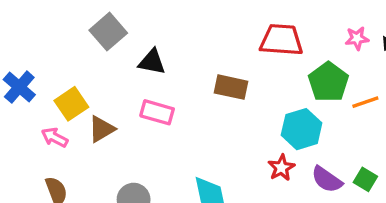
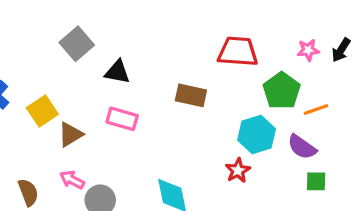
pink arrow: (55, 137) -> (72, 180), moved
purple semicircle: (327, 179) -> (302, 147), moved
green square: (365, 179) -> (316, 181), turned -30

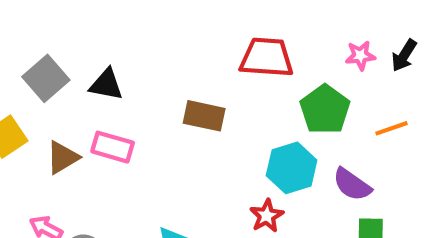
gray square: (77, 44) -> (46, 78), moved
orange line: (316, 109) -> (392, 128), moved
brown triangle: (71, 134) -> (63, 157), moved

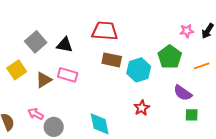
red trapezoid: (267, 58) -> (105, 31), moved
cyan hexagon: (292, 168) -> (139, 70), moved

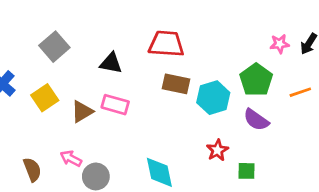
gray square: (36, 42) -> (54, 47), moved
purple semicircle: (183, 93) -> (256, 120), moved
green square: (192, 115) -> (246, 171), moved

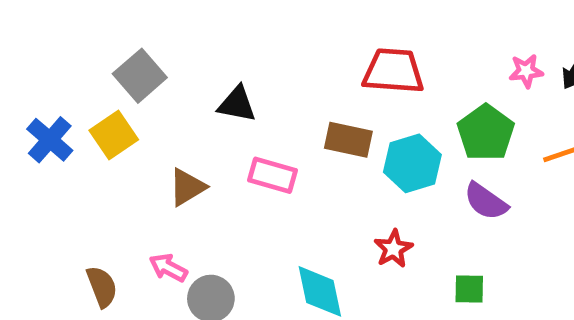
red trapezoid: (166, 44) -> (393, 71), moved
yellow square: (45, 98) -> (114, 135), moved
pink rectangle: (115, 105) -> (273, 175), moved
red star: (217, 150) -> (393, 249), moved

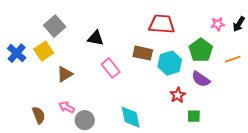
pink rectangle: (273, 175) -> (111, 68), turned 36
brown triangle: (187, 187) -> (65, 74), moved
red star: (393, 249) -> (178, 95), moved

